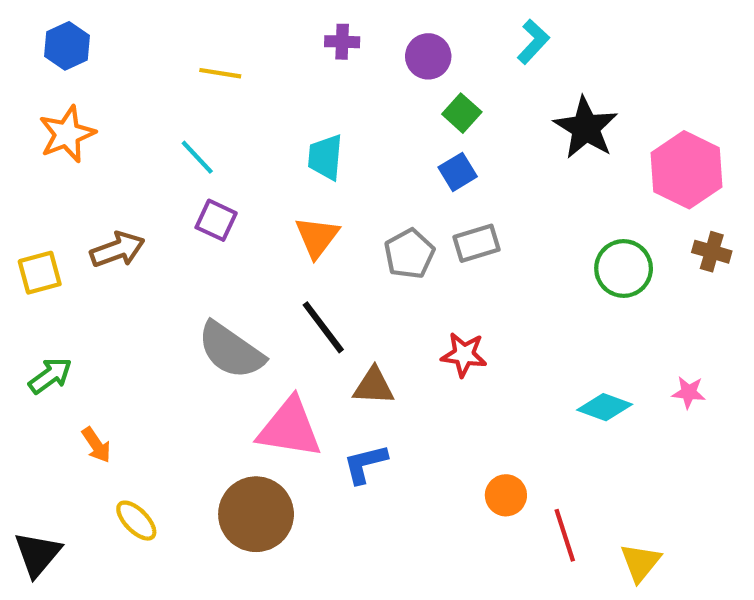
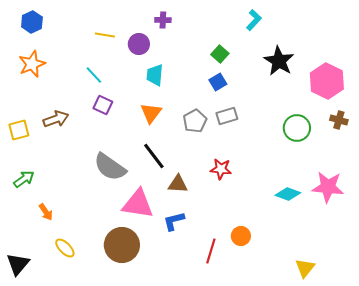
purple circle: (428, 56) -> (139, 44), moved
pink star: (689, 392) -> (328, 187), size x2.0
red line: (565, 535) -> (211, 251), moved, turned 35

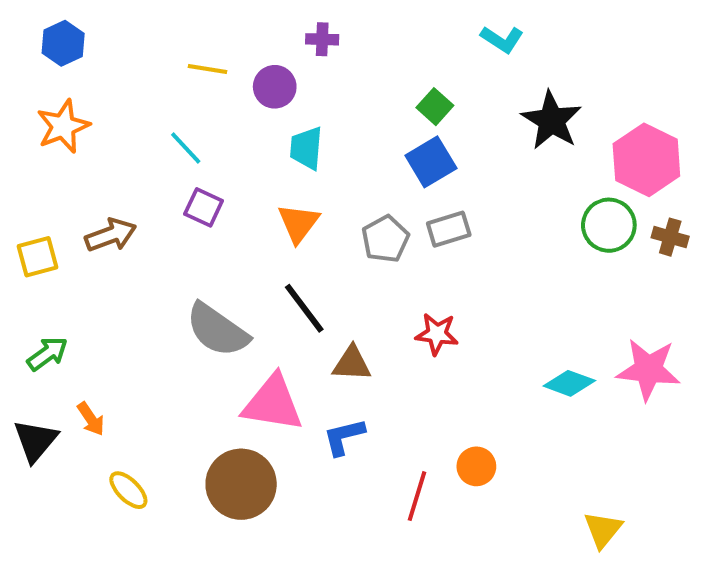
cyan L-shape: (254, 20) -> (502, 39), turned 80
blue square: (218, 82) -> (431, 162), size x1.4
green circle: (297, 128) -> (609, 225), moved
black triangle: (18, 264) -> (35, 441), moved

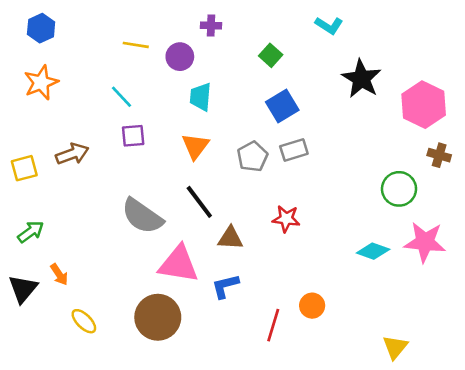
green square: (435, 107) -> (271, 55), moved
purple square: (204, 207) -> (133, 136), turned -30
green circle: (609, 225) -> (399, 189), moved

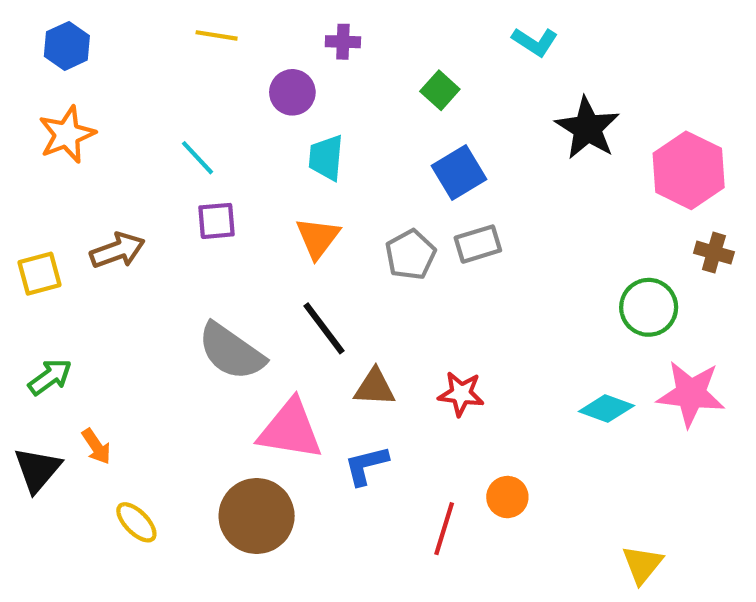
yellow line: (136, 45) -> (217, 35), moved
red star: (286, 219) -> (461, 394), moved

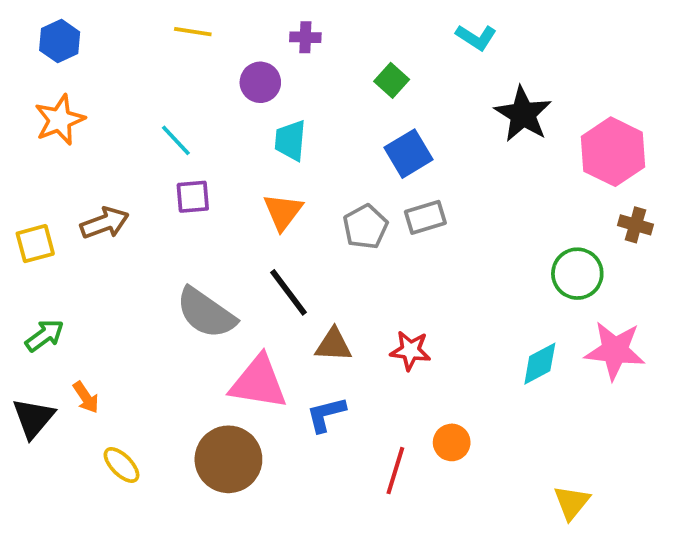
cyan diamond: (606, 408) -> (540, 364), turned -48

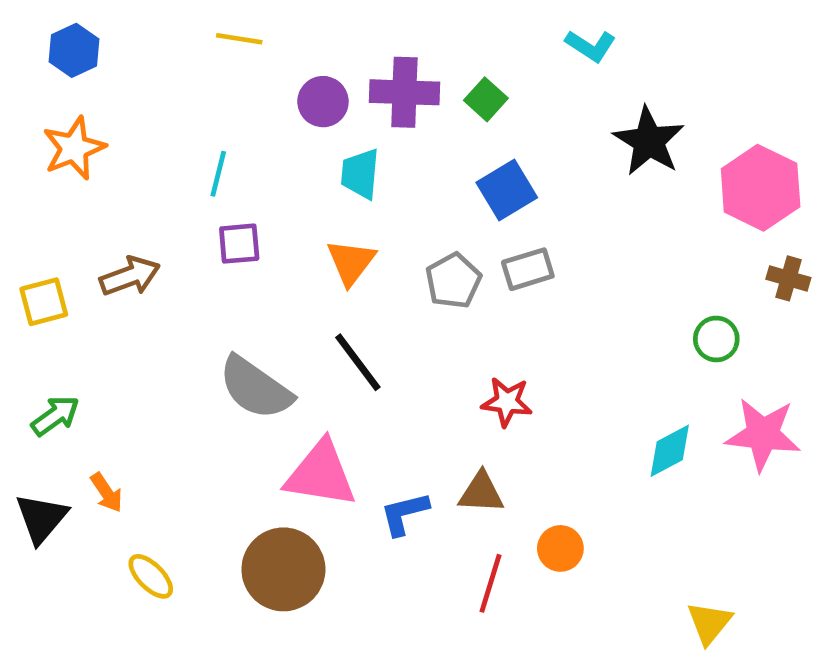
purple cross: (305, 37) -> (404, 92), moved, size x1.8
cyan line: (176, 140) -> (218, 174), turned 57
green circle: (577, 274) -> (716, 339), size x0.7
brown triangle: (333, 345) -> (481, 493), moved
red star: (410, 351) -> (507, 402), moved

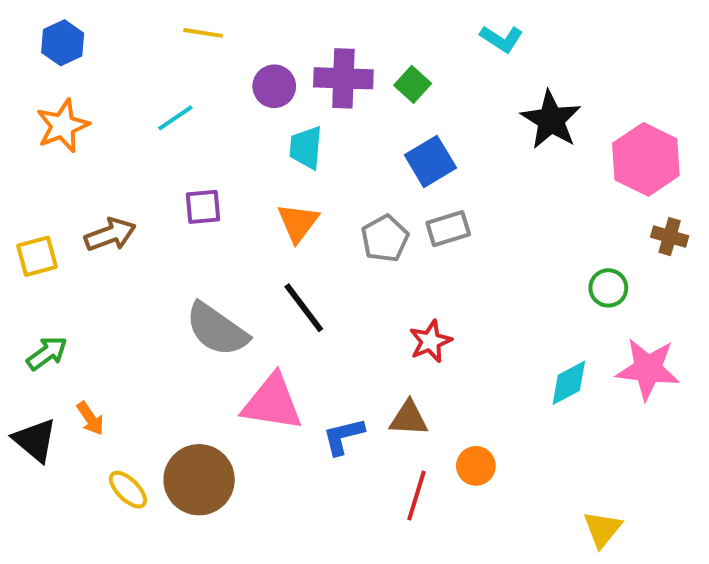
cyan line: (218, 174) -> (175, 118), moved, turned 42
red star: (507, 402) -> (430, 341), turned -30
black triangle: (41, 518) -> (35, 440), turned -30
brown circle: (283, 569) -> (199, 480), moved

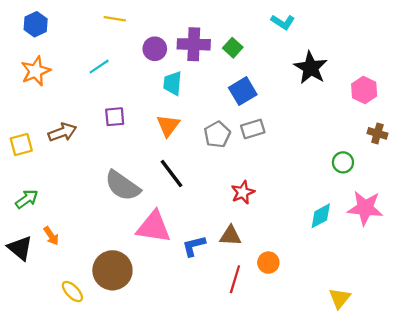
pink hexagon: (646, 159) -> (364, 90), size x0.7
yellow ellipse: (128, 490) -> (72, 292), moved

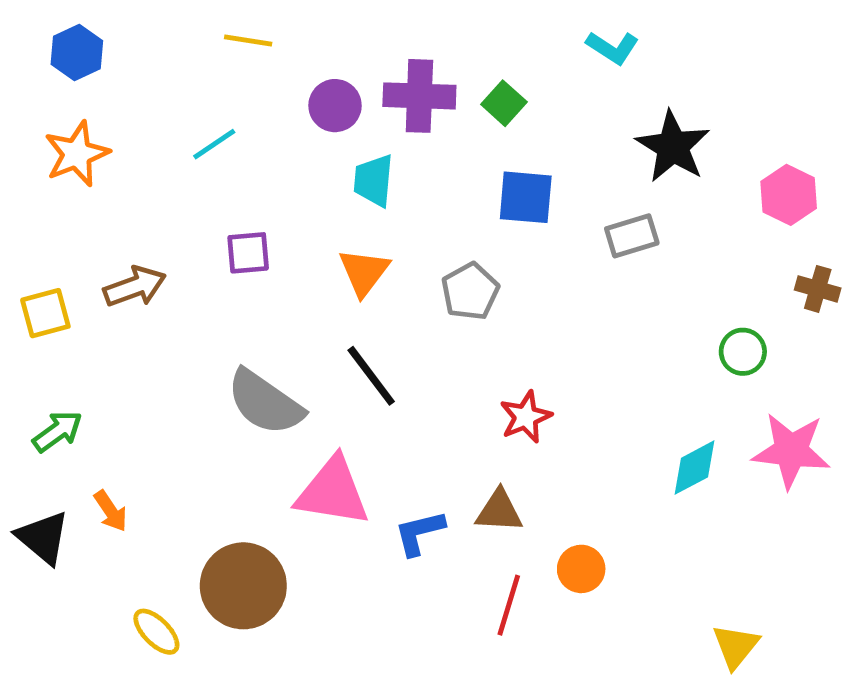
blue square: (243, 91) -> (526, 197), turned 36
gray rectangle: (253, 129) -> (632, 236), moved

